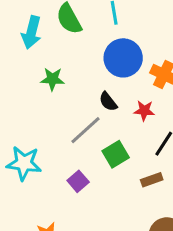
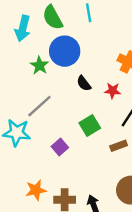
blue circle: (123, 58) -> (65, 51), moved
green star: (52, 79) -> (39, 65), turned 30
gray line: (86, 130) -> (39, 106), moved

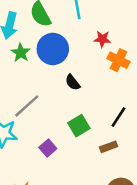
green star: (39, 65) -> (21, 53), moved
red star: (113, 91) -> (102, 39), moved

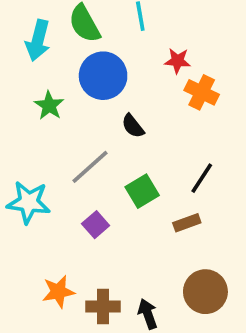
green star: (21, 53) -> (49, 105), moved
gray line: (27, 106) -> (90, 167), moved

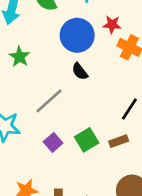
blue circle: (103, 76) -> (77, 35), moved
green square: (142, 191) -> (87, 140), moved

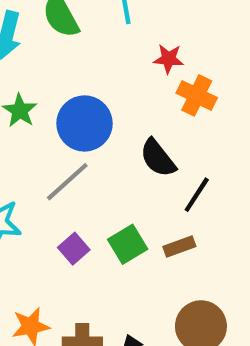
blue circle: (77, 35) -> (84, 123), moved
black semicircle: (80, 71) -> (158, 158), moved, size x1.4

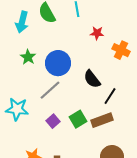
orange cross: (197, 95) -> (121, 50), moved
brown rectangle: (179, 246) -> (102, 120), size x1.5

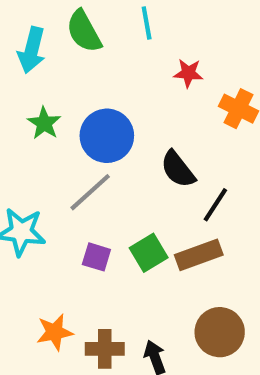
purple square: (53, 121) -> (96, 257), turned -32

